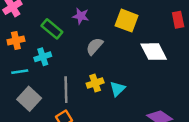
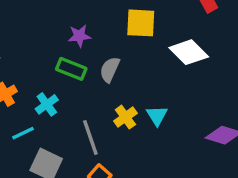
green rectangle: (52, 29) -> (71, 69), moved

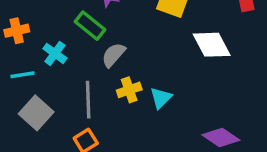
gray semicircle: (110, 70) -> (113, 55), moved
cyan cross: (47, 104) -> (55, 53), turned -35

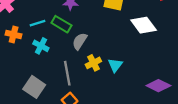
orange cross: (17, 31) -> (14, 35), turned 35
cyan line: (23, 75) -> (37, 23), moved

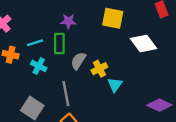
green rectangle: (61, 24) -> (59, 44), turned 60
yellow cross: (93, 63) -> (99, 69), moved

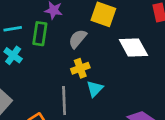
gray semicircle: (78, 61) -> (78, 39), moved
gray line: (66, 94) -> (64, 101), moved

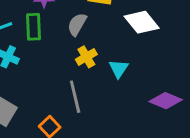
cyan triangle: (95, 89) -> (119, 69), moved

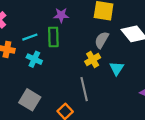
gray semicircle: (77, 24) -> (102, 40), moved

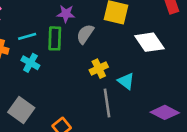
gray semicircle: (102, 40) -> (85, 34), moved
cyan triangle: (117, 68) -> (126, 81), turned -32
gray line: (84, 89) -> (107, 103), moved

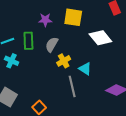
purple star: (66, 14) -> (45, 20), moved
gray semicircle: (85, 34) -> (52, 45), moved

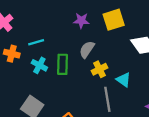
yellow square: (73, 17) -> (114, 20), turned -30
green rectangle: (28, 41) -> (63, 64), moved

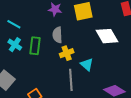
cyan line: (36, 42) -> (14, 24), turned 40
gray semicircle: (87, 49) -> (57, 35), turned -42

